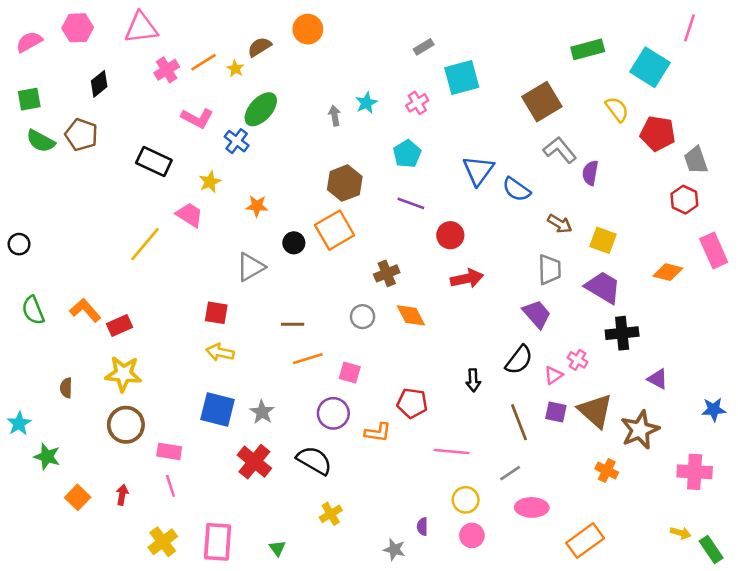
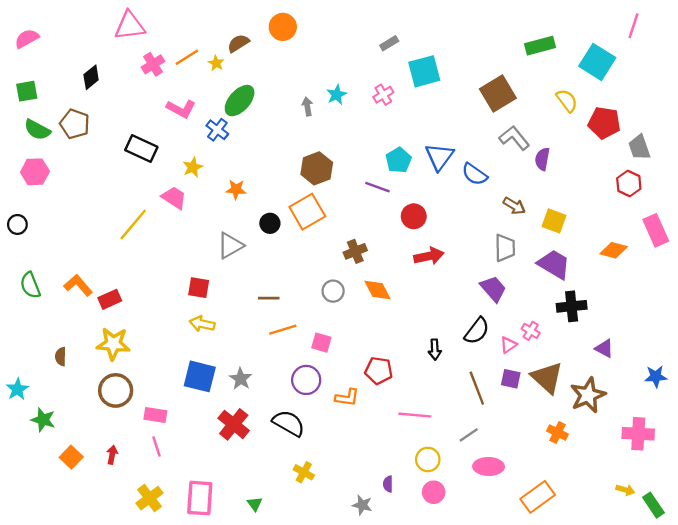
pink hexagon: (78, 28) -> (35, 172), moved
cyan pentagon: (407, 154) -> (399, 160), moved
yellow cross: (331, 514) -> (304, 472), turned -30

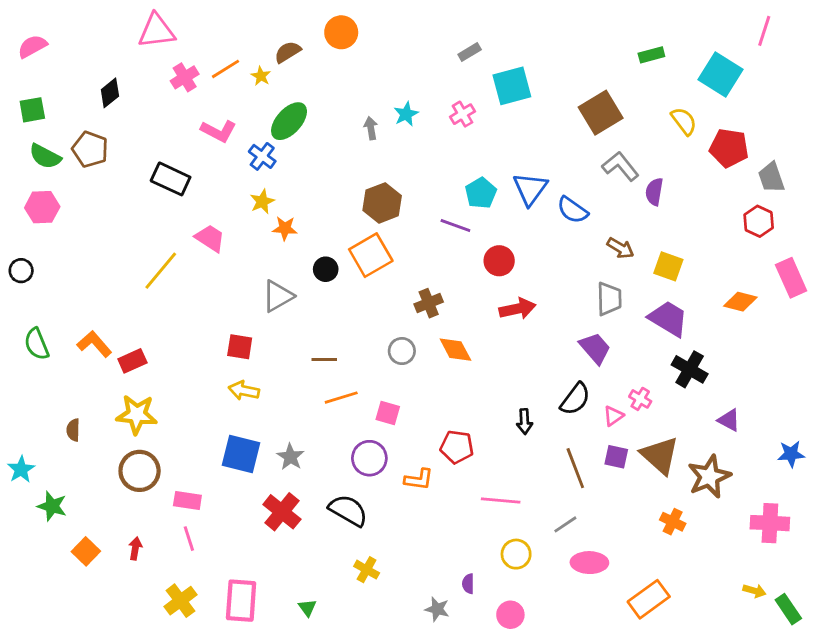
green rectangle: (540, 46) -> (651, 55), size x0.7
yellow star: (193, 167) -> (262, 202), moved
black cross: (572, 306) -> (690, 369), turned 36
pink circle: (434, 492) -> (510, 615), moved

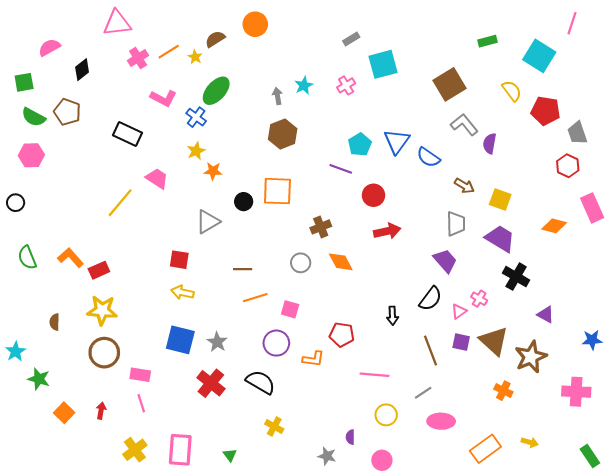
pink semicircle: (32, 46) -> (49, 47), moved
brown hexagon: (382, 203) -> (283, 134), moved
orange square: (371, 255) -> (277, 191), turned 32
yellow arrow: (754, 591) -> (530, 442), moved

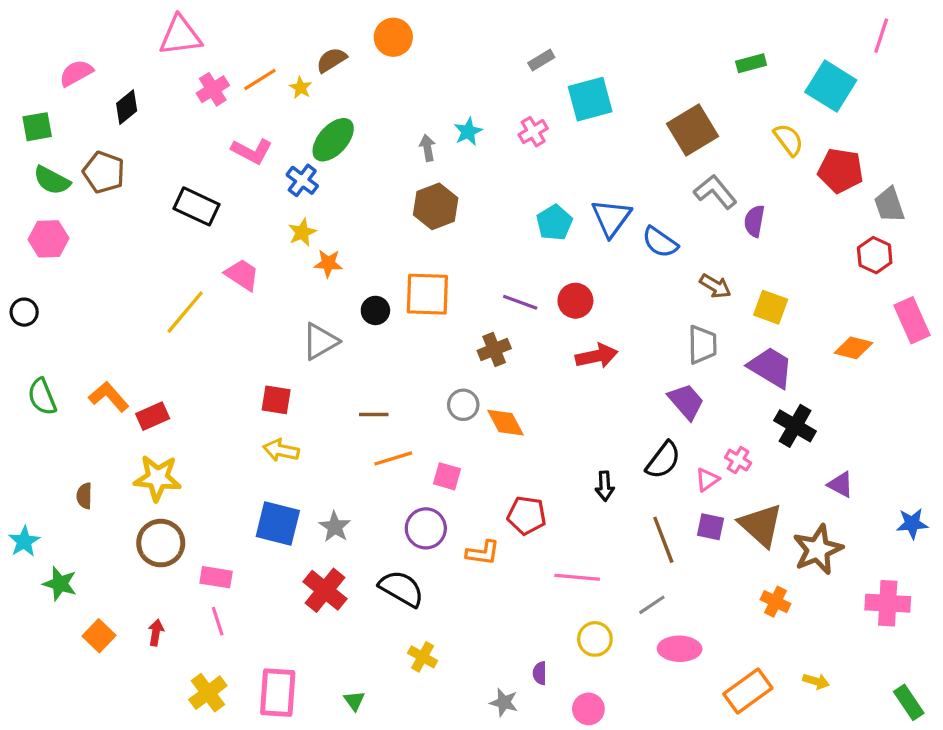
purple line: (341, 169) -> (520, 302), moved
orange diamond: (341, 262) -> (506, 423), moved

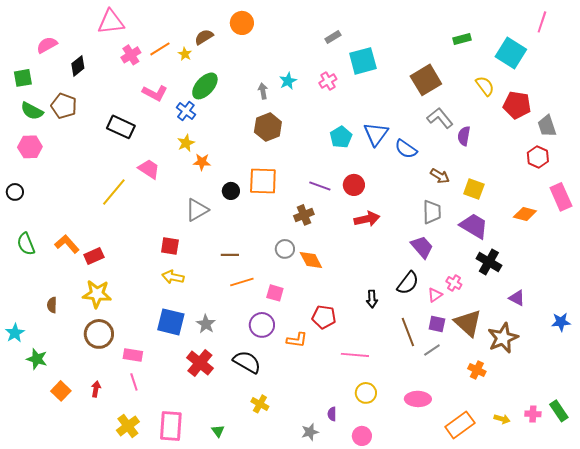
pink cross: (888, 603) -> (533, 414), moved, size x0.6
gray line: (652, 605) -> (432, 350), moved
gray star: (504, 702) -> (310, 432), turned -30
green rectangle: (909, 702) -> (559, 411), moved

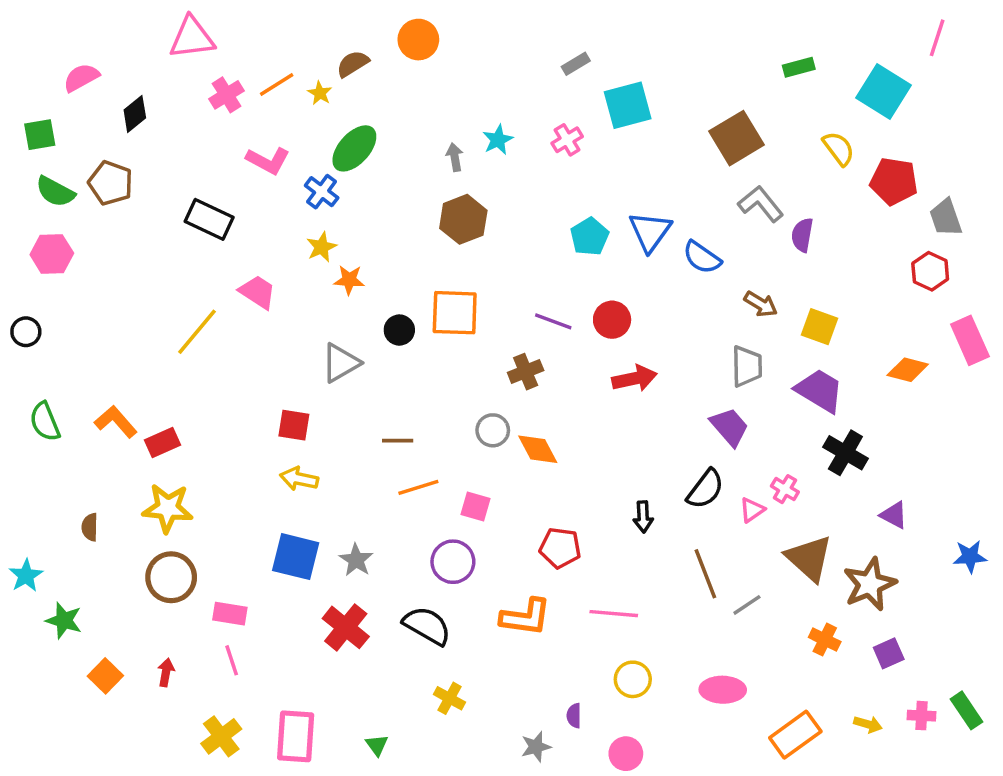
purple square: (437, 324) -> (889, 653), moved, turned -36
orange L-shape: (297, 340) -> (526, 617), moved, size x1.4

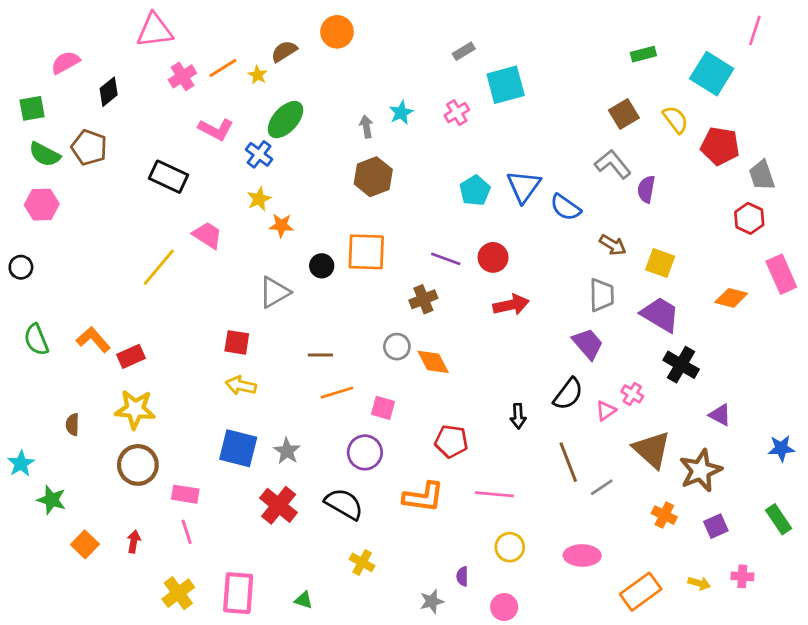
brown square: (737, 138) -> (624, 114), moved, size x0.7
green rectangle: (966, 710) -> (779, 519), moved
green triangle: (377, 745) -> (304, 600), turned -36

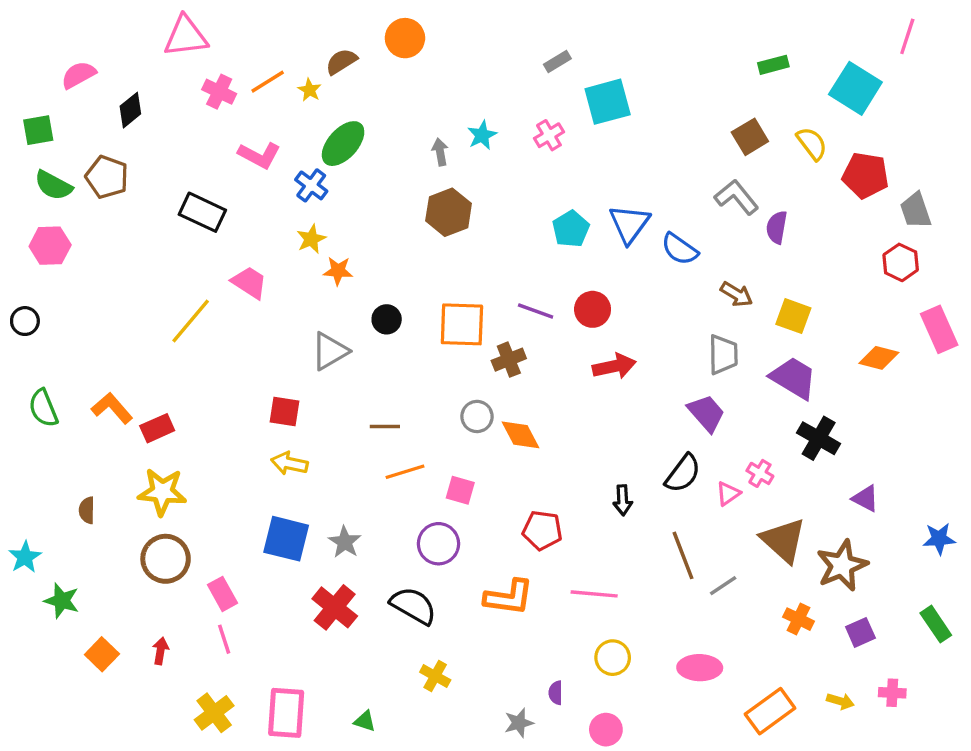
pink cross: (182, 76) -> (219, 92), turned -32
orange square: (366, 252) -> (462, 324), moved
pink rectangle: (185, 494) -> (222, 594), turned 52

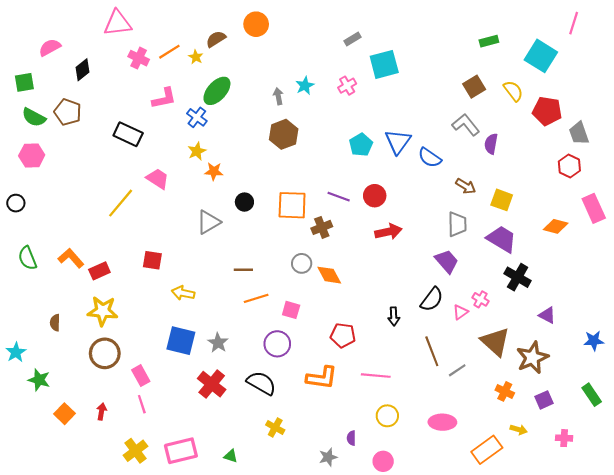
pink L-shape: (259, 155) -> (164, 98), turned -40
red square: (284, 411) -> (152, 260), moved
yellow arrow: (840, 701) -> (519, 430), moved
pink rectangle: (286, 713) -> (181, 451), turned 72

